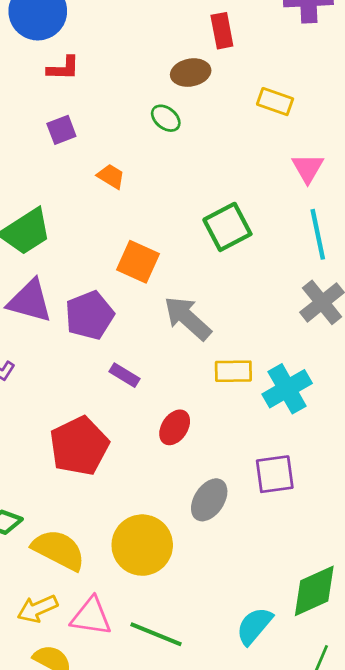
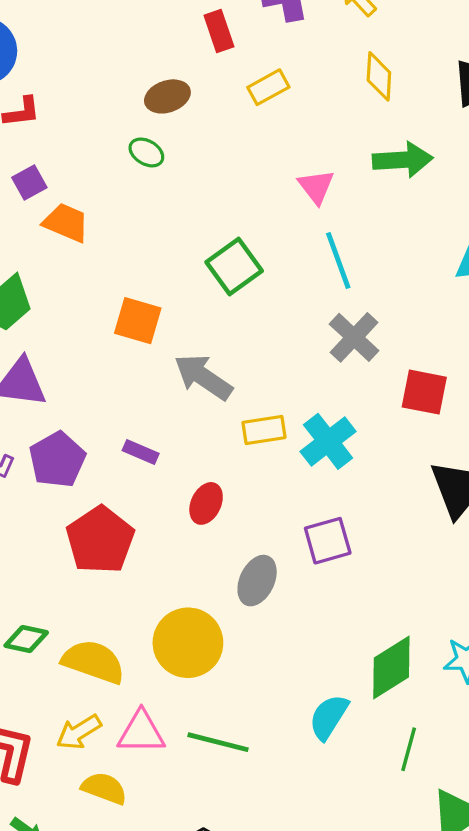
red rectangle: (222, 31) -> (219, 31), moved
yellow rectangle: (275, 102) -> (268, 87), moved, turned -40
orange trapezoid: (111, 176) -> (66, 223), moved, size x1.4
purple pentagon: (90, 315) -> (57, 460), moved

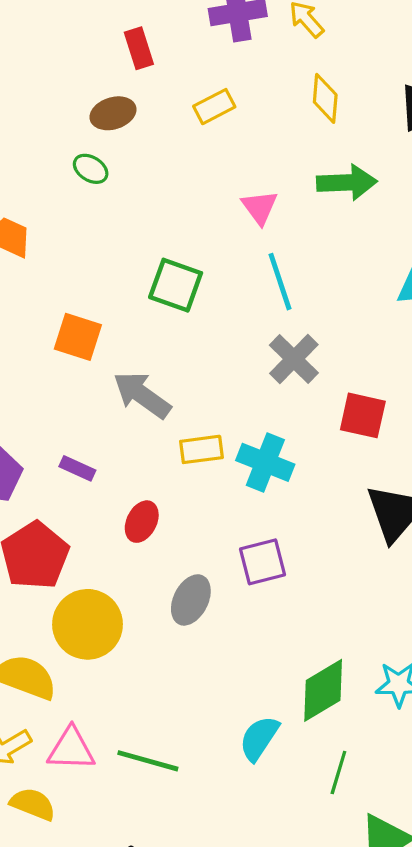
red rectangle: (219, 31) -> (139, 48), moved
green square: (234, 266) -> (176, 285), turned -36
cyan cross: (328, 441) -> (265, 462), turned -32
yellow circle: (188, 643) -> (88, 624), moved

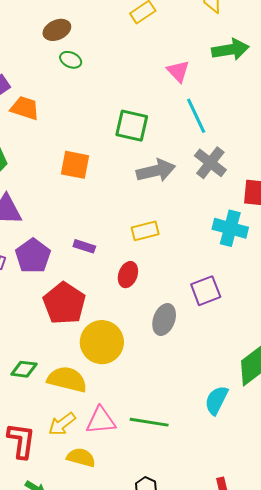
brown ellipse: (113, 113) -> (57, 30), moved
gray arrow: (142, 395) -> (156, 171), moved, turned 138
yellow rectangle: (201, 449) -> (145, 231), moved
cyan cross: (265, 462) -> (230, 228), moved

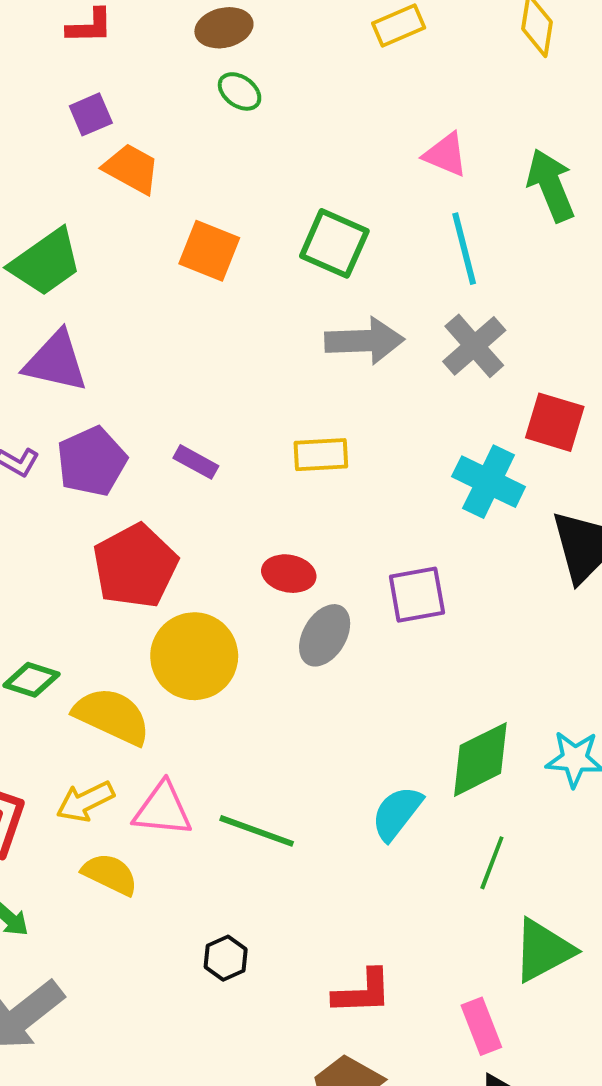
green arrow: (230, 50) -> (551, 185), moved, turned -114
pink triangle: (178, 71) -> (446, 155), turned -35
orange square: (75, 165) -> (209, 251), moved
red ellipse: (128, 275) -> (289, 574), moved, turned 70

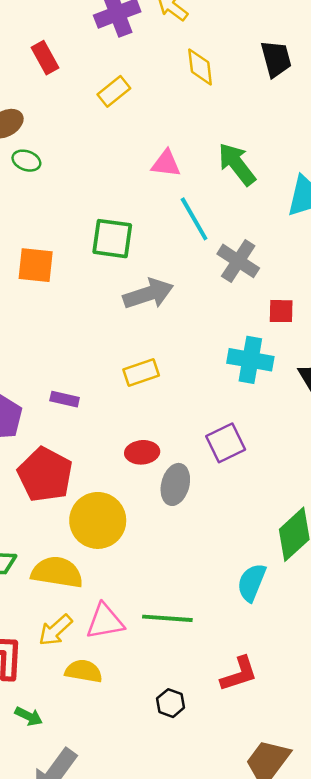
gray cross: (474, 346) -> (238, 261), moved
red square: (555, 422) -> (281, 311), size x0.7
red L-shape: (363, 992) -> (239, 674), moved

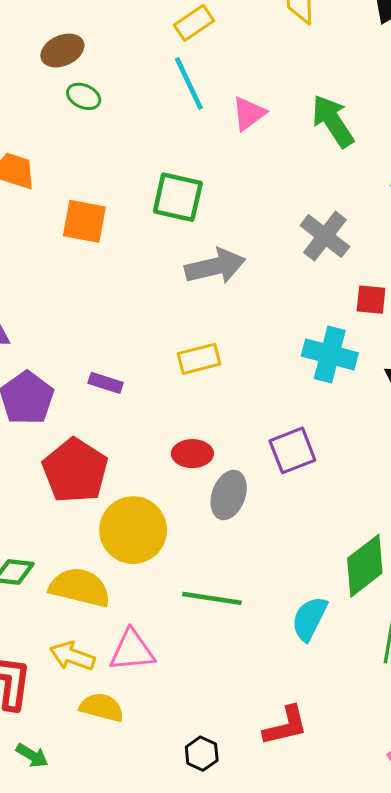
pink triangle: (166, 164) -> (249, 113), turned -48
cyan line: (194, 219) -> (189, 84), moved
green line: (167, 618) -> (212, 598), moved
yellow arrow: (55, 630) -> (72, 656), turned 57

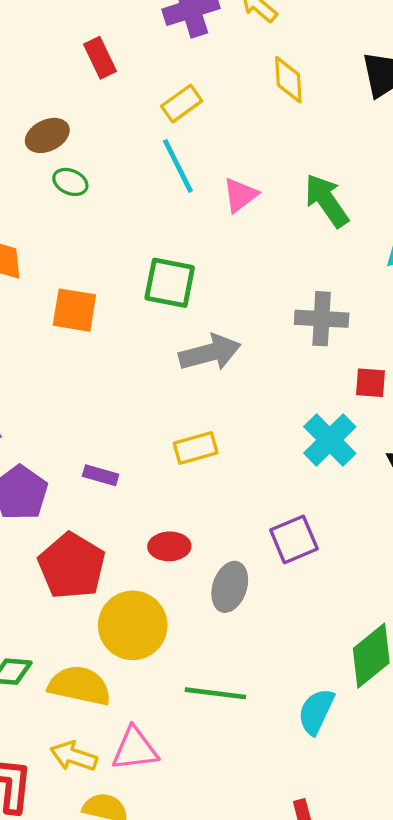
gray cross: (325, 236) -> (322, 319), turned -33
cyan cross: (330, 354) -> (330, 440), turned 32
red ellipse: (192, 454) -> (169, 546), moved

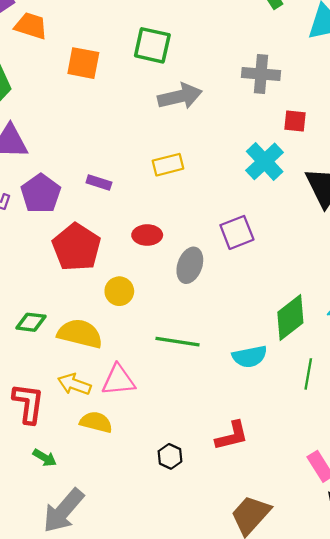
yellow circle: (133, 625) -> (119, 291), size x0.6
cyan semicircle: (316, 711) -> (250, 357), turned -128

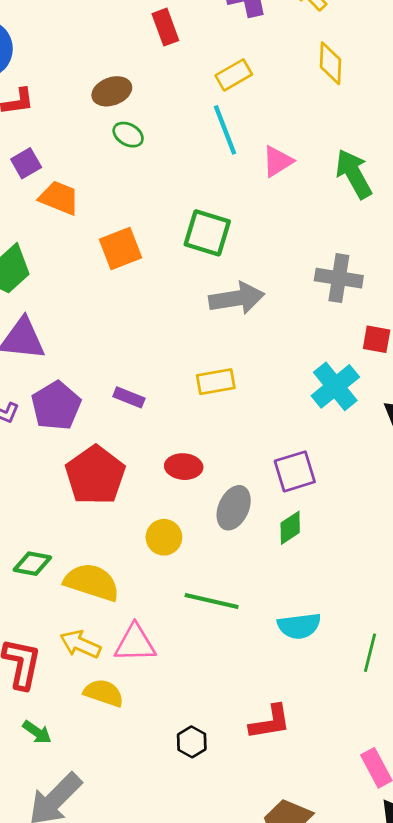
orange square: (83, 63) -> (120, 249), turned -36
yellow circle: (119, 291) -> (164, 537), moved
green diamond: (290, 317) -> (290, 528), moved, size x0.6

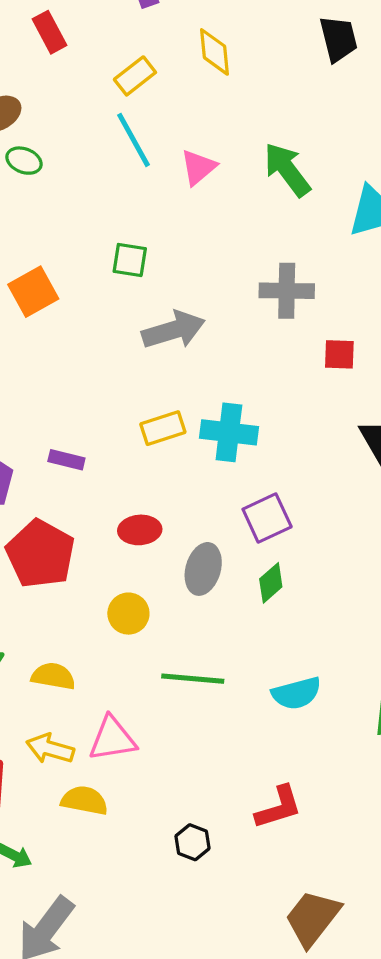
yellow diamond: (330, 63) -> (215, 52), moved
green square: (207, 233) -> (130, 260), size x0.7
cyan cross: (335, 386) -> (229, 432), moved, turned -36
yellow semicircle: (92, 582) -> (53, 676), size x0.7

